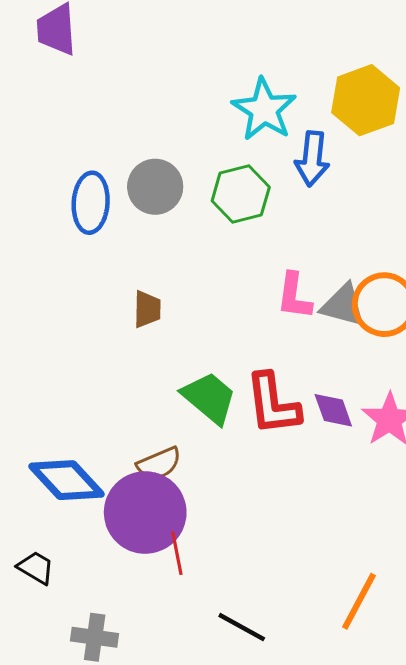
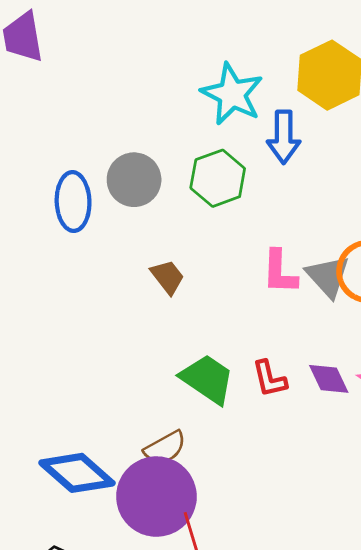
gray triangle: (343, 305) -> (328, 276), turned 39
brown trapezoid: (147, 309) -> (167, 277), moved, turned -33
red L-shape: (273, 404) -> (269, 379), size x0.6

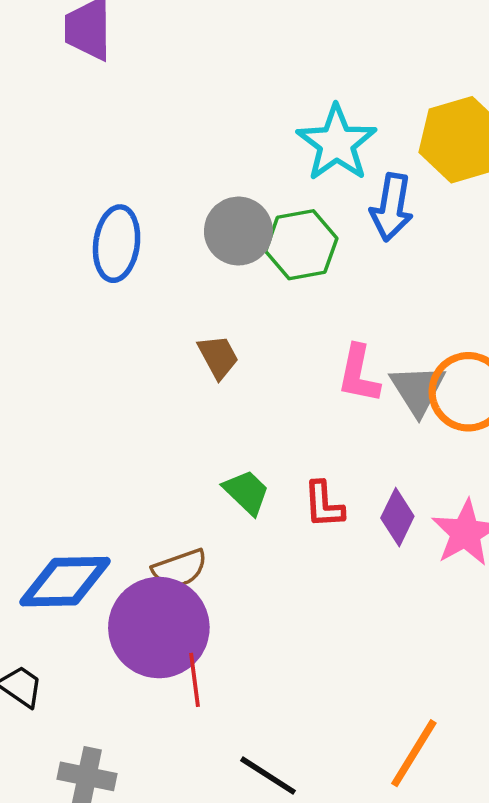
gray circle: (134, 180) -> (238, 231), moved
green trapezoid: (207, 379) -> (246, 492), size x0.7
purple diamond: (329, 379) -> (397, 517), turned 42
blue diamond: (77, 473) -> (65, 582), turned -52

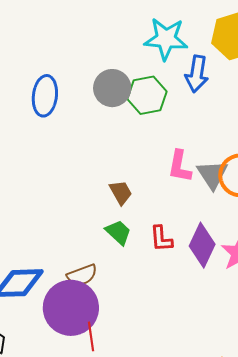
cyan star: (337, 143) -> (166, 39), turned -30
brown trapezoid: (218, 357) -> (121, 192), moved
purple diamond: (397, 517) -> (202, 245), size x1.4

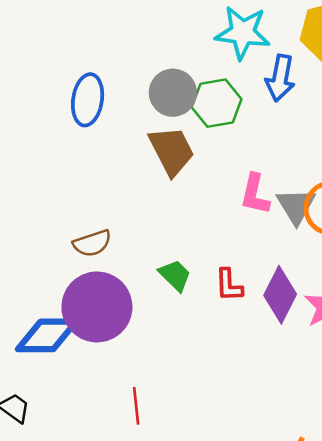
brown trapezoid: (121, 192) -> (172, 151), moved, size x1.6
brown semicircle: (82, 275) -> (92, 243), moved
purple circle: (71, 308) -> (97, 307), moved

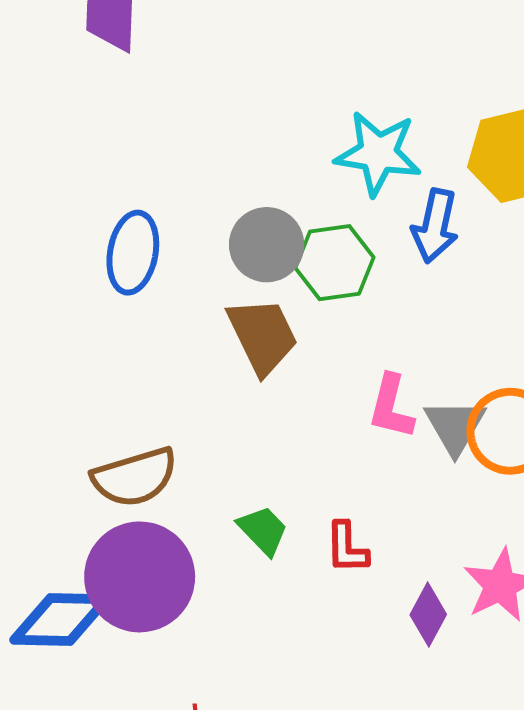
brown semicircle: (92, 243) -> (135, 477), size x1.4
purple diamond: (280, 295) -> (428, 615), moved, size x0.7

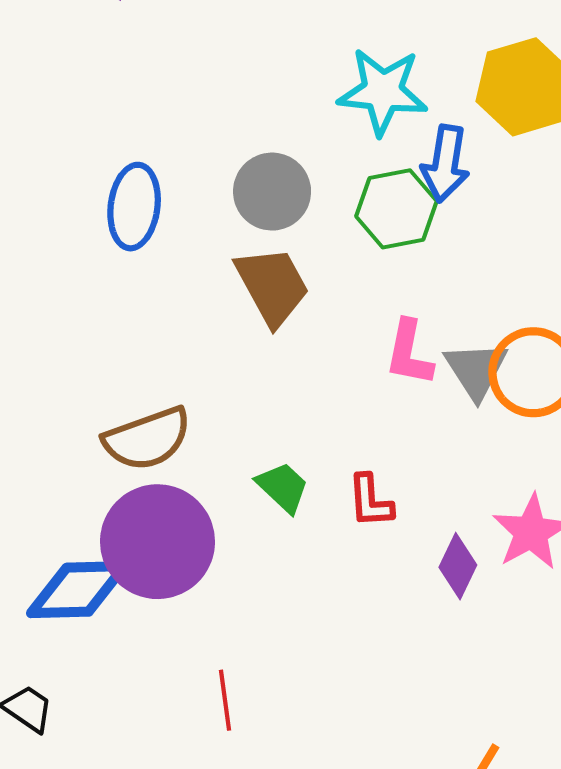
green hexagon: (335, 263) -> (396, 209), moved

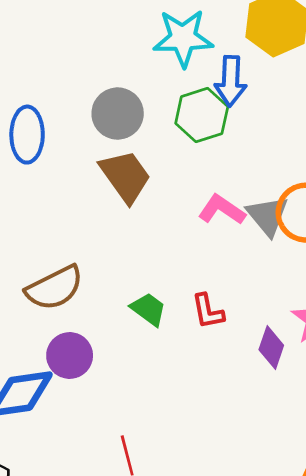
pink L-shape: (409, 353) -> (222, 210), turned 120
purple circle: (158, 542) -> (70, 355), size x0.6

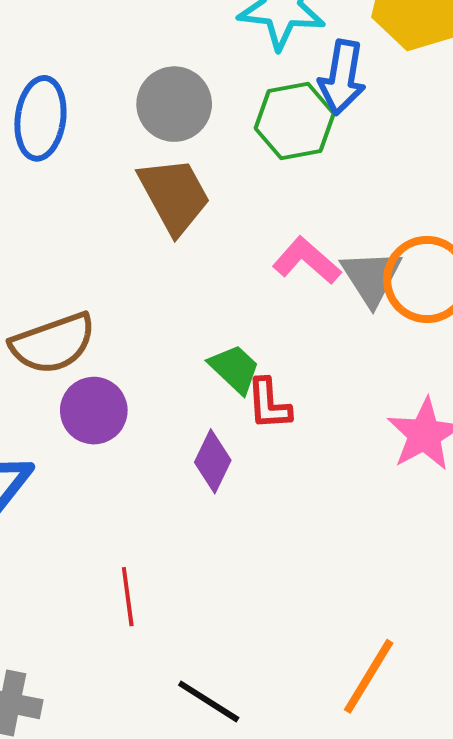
green trapezoid: (148, 309) -> (235, 369), moved
purple diamond: (271, 348) -> (213, 461), moved
purple circle: (70, 355) -> (94, 411), moved

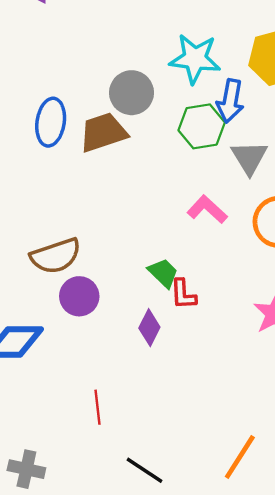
gray circle: (174, 104) -> (131, 93), moved
brown trapezoid: (174, 195) -> (103, 132), moved, turned -81
gray triangle: (371, 277) -> (249, 158), moved

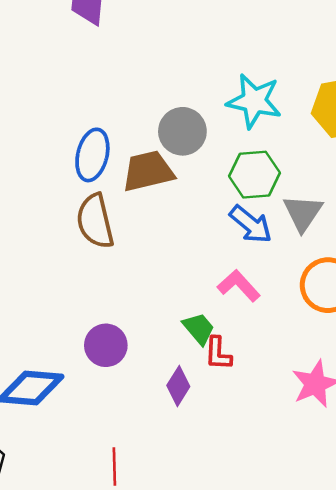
blue arrow: (230, 101) -> (251, 224), moved, turned -66
pink L-shape: (207, 209) -> (239, 286), moved
brown semicircle: (56, 256) -> (95, 221), moved, turned 90

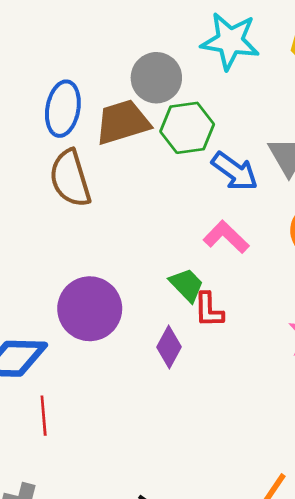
green hexagon: (254, 175) -> (187, 128), moved
purple circle: (106, 345) -> (90, 309), size x1.4
red line: (114, 467) -> (44, 416), moved

